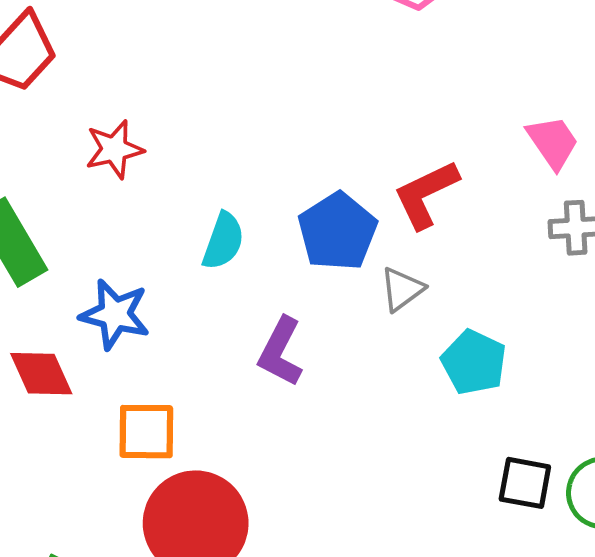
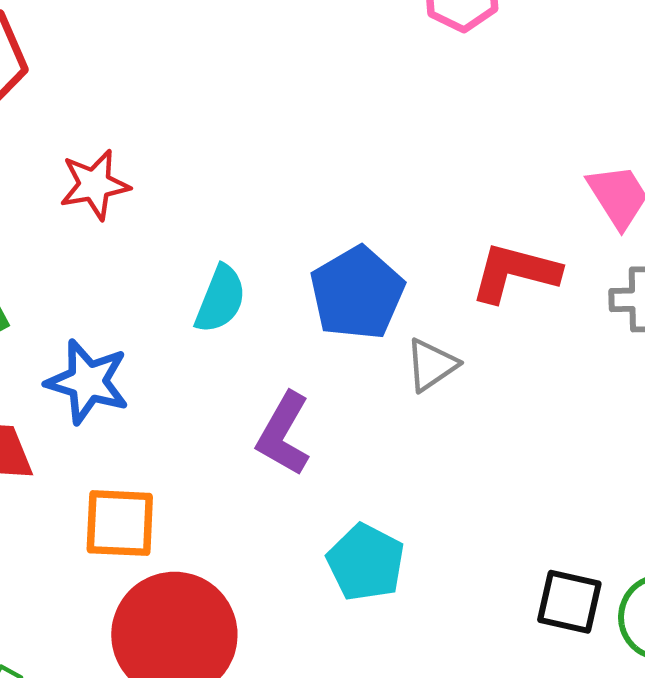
red L-shape: (426, 194) -> (515, 273), moved, turned 38
cyan pentagon: (474, 362) -> (366, 562), moved

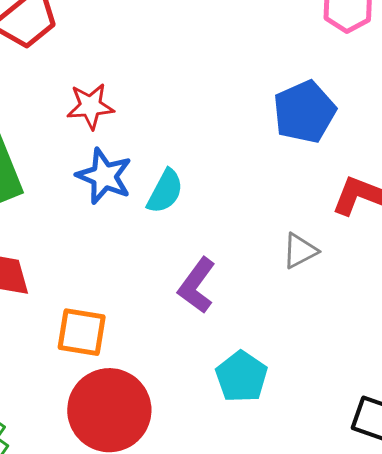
blue pentagon: (357, 293) -> (304, 112), moved
blue star: (88, 382) -> (104, 176), moved

